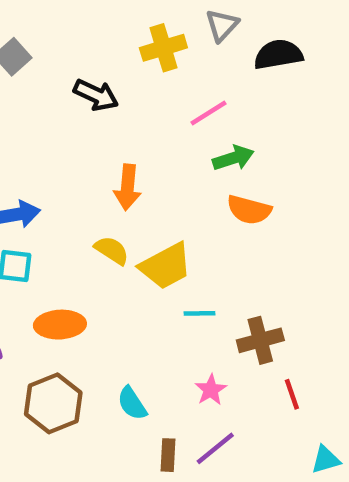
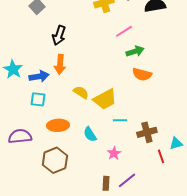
black arrow: (96, 95) -> (59, 35), moved, turned 84
orange arrow: (127, 187) -> (60, 64), moved
pink star: (211, 390) -> (114, 153), moved
cyan semicircle: (132, 403) -> (90, 134), moved
cyan triangle: (326, 460) -> (176, 143), moved

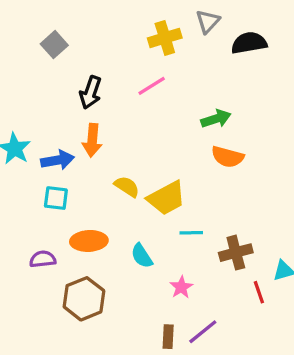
pink line: (124, 31) -> (152, 86), moved
purple semicircle: (20, 136) -> (43, 259), moved, size x0.7

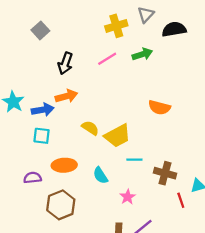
green arrow: (216, 119) -> (142, 54), moved
orange arrow: (92, 140) -> (66, 96), turned -110
brown cross: (236, 253) -> (165, 173), turned 30

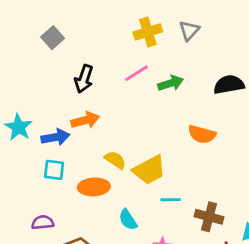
gray triangle: (146, 15) -> (189, 31), moved
black semicircle: (174, 29) -> (229, 85), moved
green arrow: (142, 54) -> (171, 83), moved
orange ellipse: (64, 165) -> (94, 187), moved

